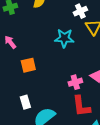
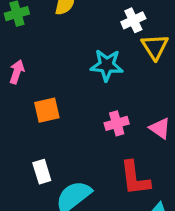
pink arrow: (10, 42) -> (17, 72), turned 56
pink cross: (75, 82) -> (117, 123), moved

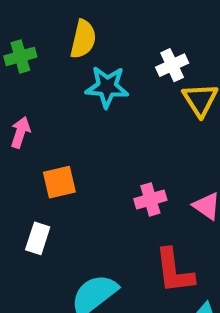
cyan star: (107, 65) -> (107, 87), moved
white rectangle: (42, 172) -> (38, 238), moved, turned 35

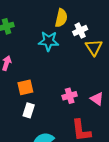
yellow semicircle: (83, 39) -> (61, 18), moved
white rectangle: (38, 238) -> (29, 110), moved

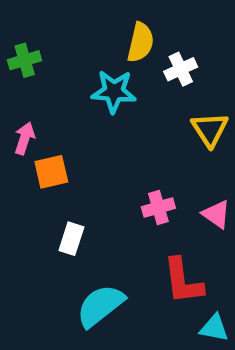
yellow triangle: (94, 47) -> (210, 129), moved
orange square: (25, 87) -> (51, 172), moved

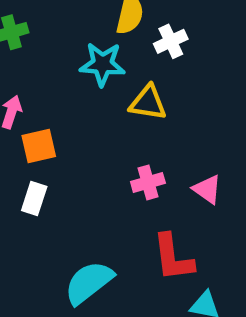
yellow triangle: (210, 129) -> (148, 103), moved, turned -48
white rectangle: (71, 239) -> (34, 198), moved

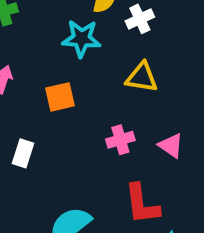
yellow triangle: (148, 103) -> (142, 77), moved
orange square: (39, 146) -> (60, 97), moved

